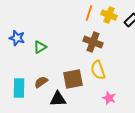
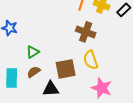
green triangle: (40, 47) -> (33, 52), moved
pink star: (109, 98) -> (102, 88), size x1.5

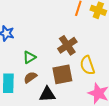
brown cross: (86, 32) -> (67, 45), moved, turned 36

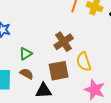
brown semicircle: (30, 77) -> (27, 74), turned 64

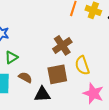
green triangle: (26, 54) -> (11, 57), moved

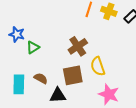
green triangle: (11, 57) -> (33, 47), moved

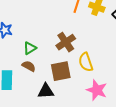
green triangle: (33, 47) -> (30, 48), moved
brown semicircle: (41, 78) -> (29, 66), moved

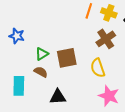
brown cross: (66, 42) -> (106, 39), moved
brown square: (61, 71) -> (67, 58), moved

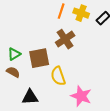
brown cross: (106, 39) -> (65, 39), moved
yellow semicircle: (98, 68) -> (58, 76), moved

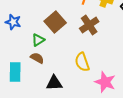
brown square: (39, 58) -> (55, 22), moved, turned -30

